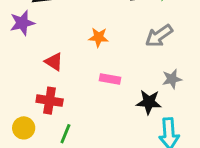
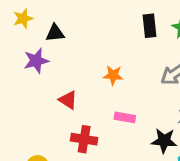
red cross: (50, 101) -> (84, 139), moved

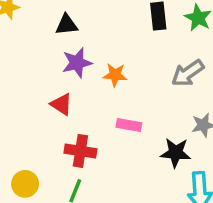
black triangle: (55, 33) -> (67, 25), moved
purple star: (36, 61) -> (77, 63), moved

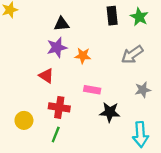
black triangle: (67, 25) -> (62, 24), moved
black star: (176, 153) -> (110, 112), moved
yellow circle: (25, 184) -> (24, 120), moved

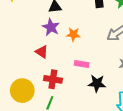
purple star: (57, 47) -> (51, 27), turned -30
yellow circle: (24, 120) -> (22, 91), size x1.5

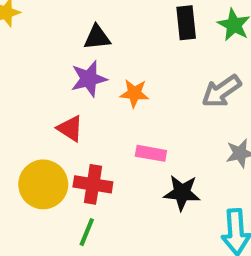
purple star: (51, 27) -> (89, 79), turned 30
yellow circle: (22, 91) -> (43, 184), moved

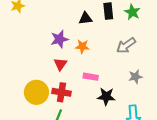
black triangle: (97, 37) -> (85, 18), moved
red triangle: (70, 128) -> (60, 64), moved, turned 32

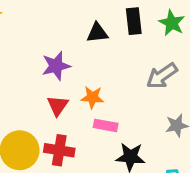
orange star: (82, 46) -> (92, 97), moved

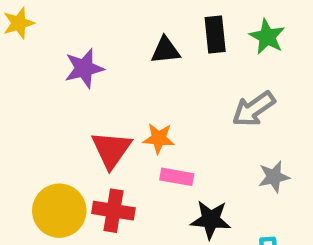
purple star: (56, 66) -> (84, 68), moved
red triangle: (58, 106) -> (111, 150), size x1.4

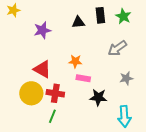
red triangle: (111, 150) -> (42, 69), moved, turned -36

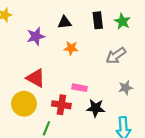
black triangle: (78, 22) -> (65, 22), moved
orange star: (75, 61) -> (71, 48), moved
red cross: (55, 93) -> (61, 105), moved

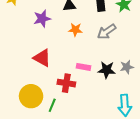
gray arrow: (116, 56) -> (107, 32), moved
yellow circle: (24, 104) -> (31, 96), moved
black star: (96, 108) -> (107, 70), moved

